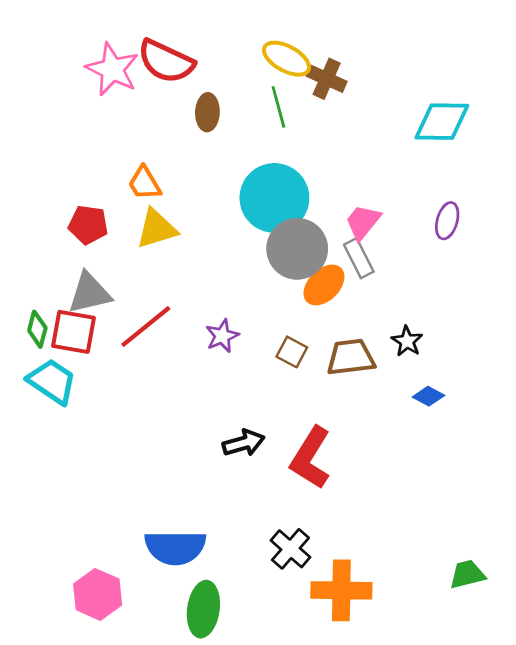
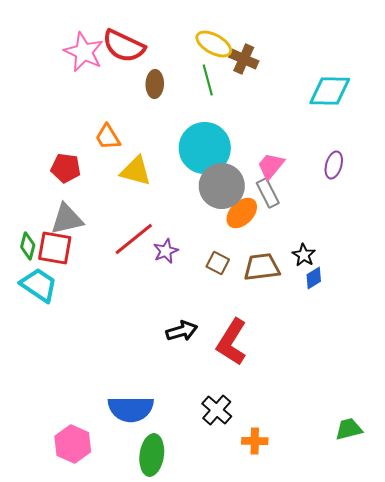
yellow triangle: (157, 229) -> (136, 171), moved, turned 32
red line: (146, 327) -> (134, 239), moved
blue diamond: (428, 396) -> (314, 278), moved, turned -60
orange cross: (341, 590) -> (255, 441), size x0.6

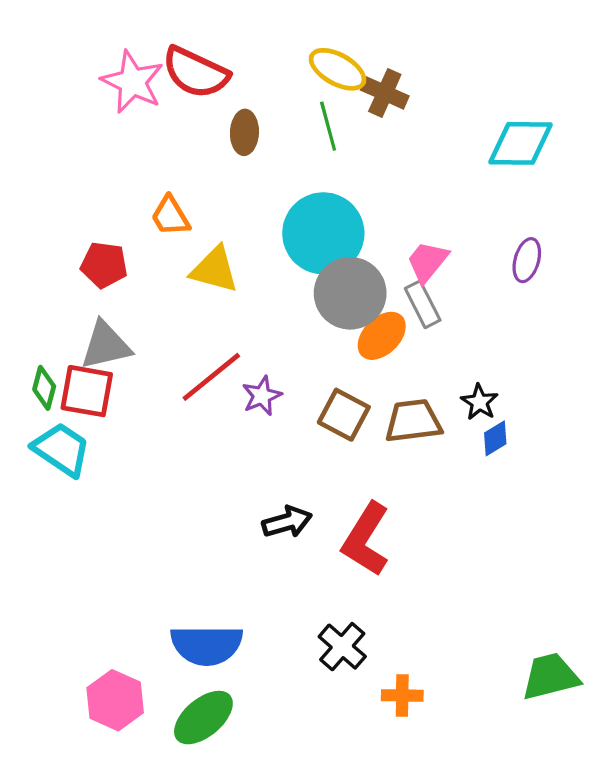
brown square: (218, 263) -> (344, 415), size x1.4
green trapezoid: (349, 429) -> (550, 677), size x1.4
green ellipse: (152, 455) -> (203, 718), moved, turned 42

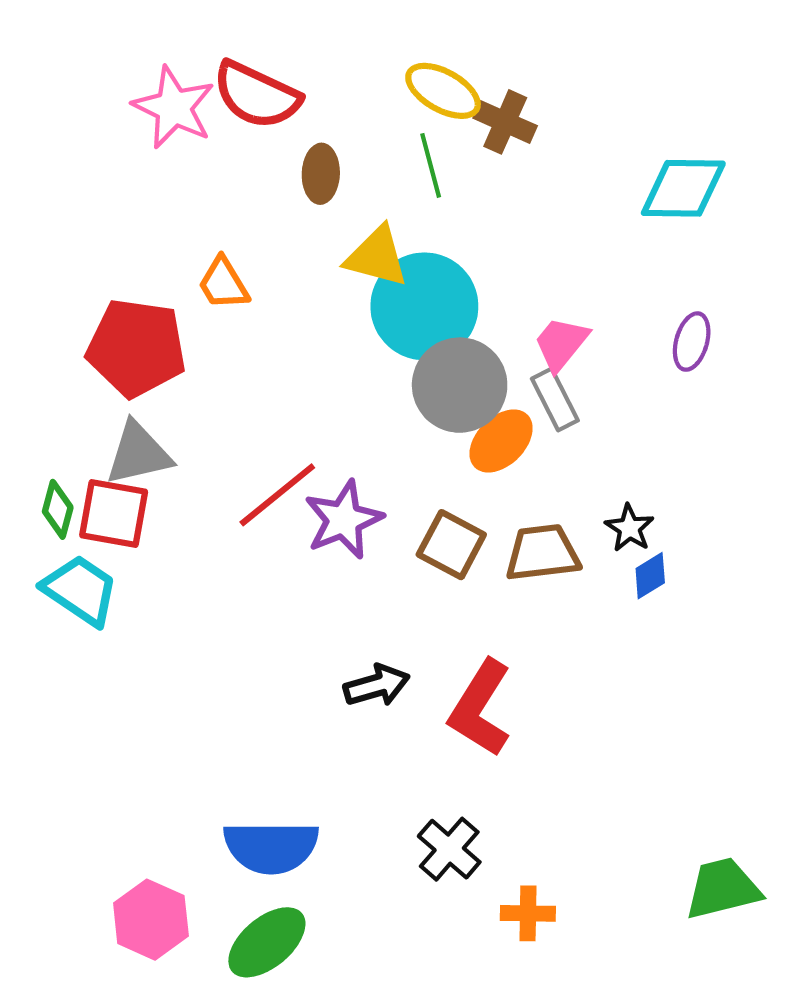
red pentagon: (104, 265) -> (136, 348), size x1.6
yellow triangle: (214, 270) -> (377, 257), moved
purple star: (262, 396) -> (344, 520), size x1.5

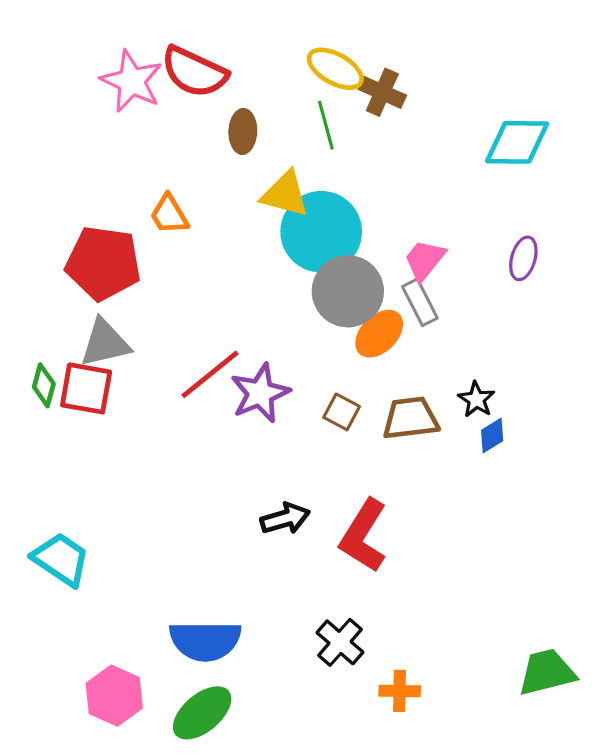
brown square: (451, 545) -> (342, 412), size x0.7
cyan trapezoid: (80, 590) -> (61, 559), moved

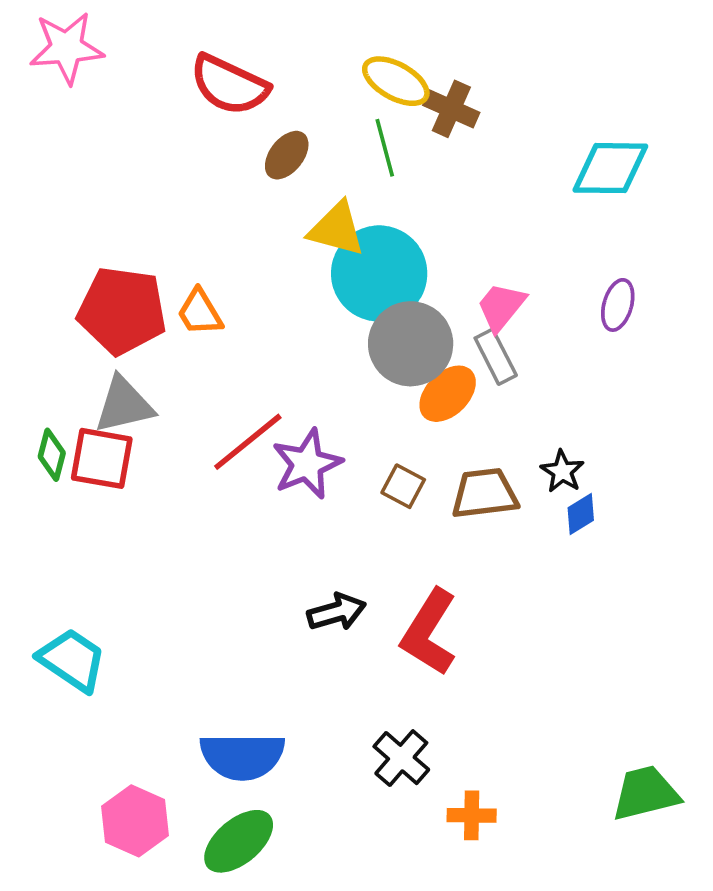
pink star: (132, 81) -> (67, 48), moved, turned -30
brown ellipse: (243, 131) -> (287, 155), turned 36
orange trapezoid: (169, 215) -> (200, 312), moved

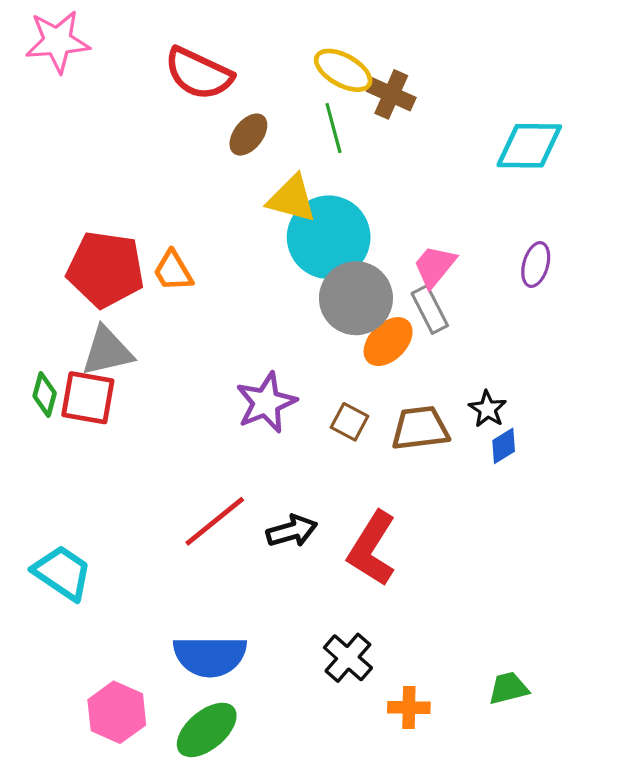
red line: (248, 442) -> (215, 521), moved
green trapezoid: (645, 793) -> (508, 688), moved, size x0.7

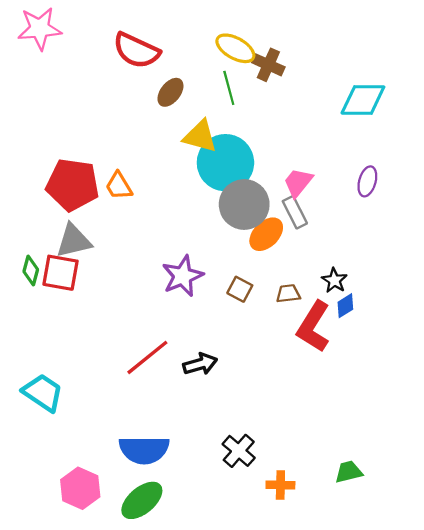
brown trapezoid: (420, 428) -> (288, 294), size x0.6
red L-shape: (372, 549) -> (313, 327), moved

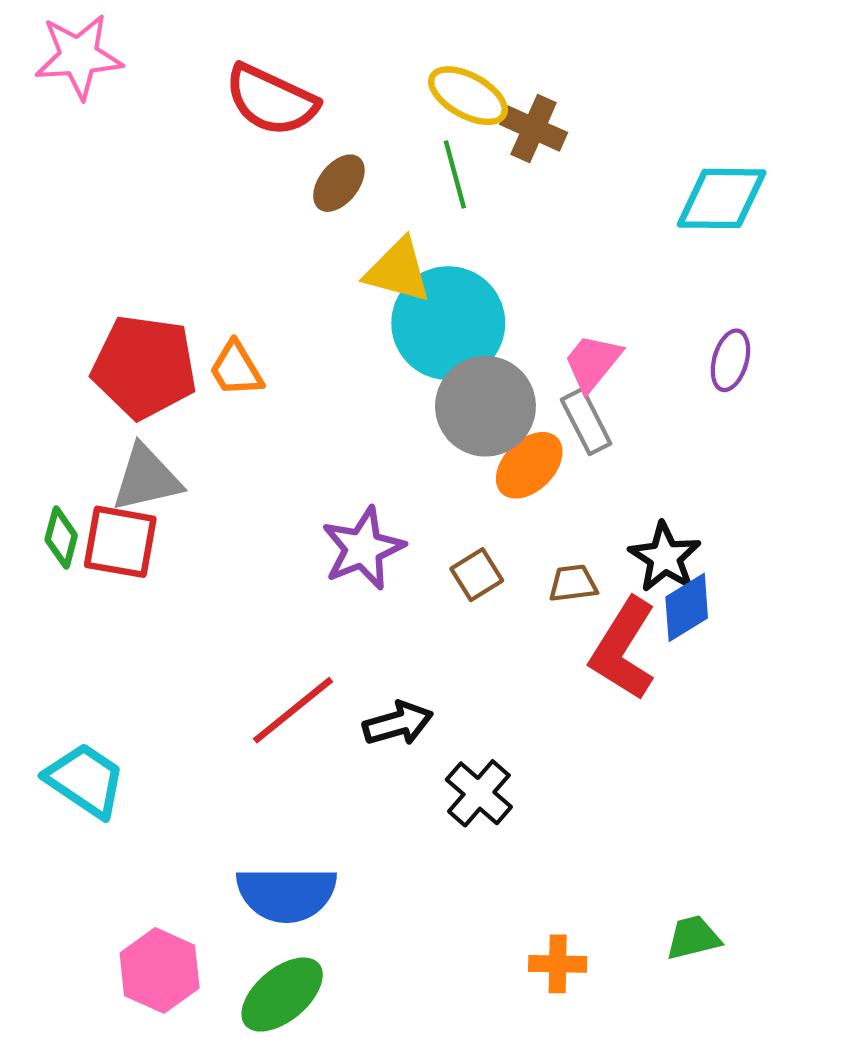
black star: (334, 280) -> (665, 557), size x1.4
brown square: (240, 289) -> (477, 575), turned 30
blue diamond: (345, 306) -> (687, 607), size x1.4
black cross: (239, 451) -> (479, 793), moved

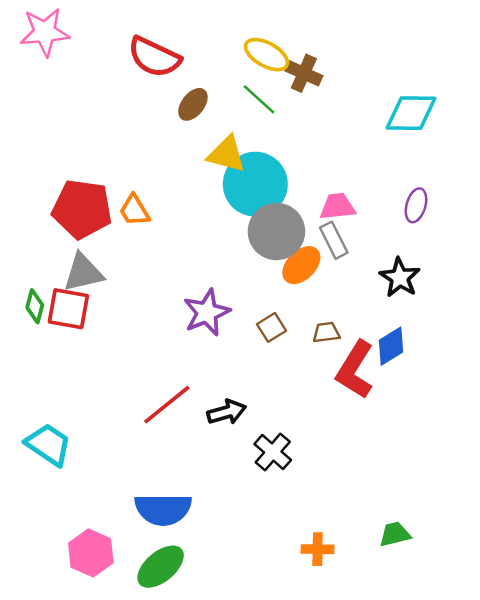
green line: (455, 174) -> (259, 99), turned -33
pink trapezoid: (593, 362) -> (337, 207), turned 45
black star: (665, 557) -> (400, 278), moved

